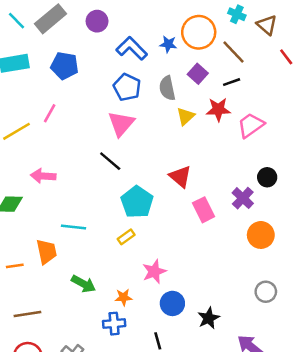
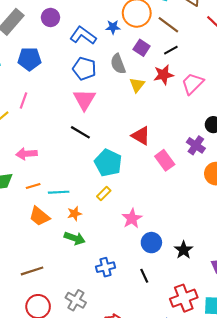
orange trapezoid: (47, 252) -> (39, 216), turned 150
orange line: (15, 266) -> (33, 186), moved
orange star: (123, 297) -> (74, 214), moved

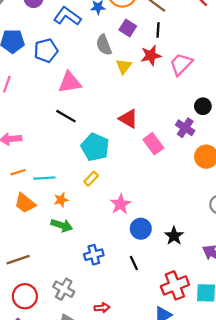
black line: (171, 50) -> (158, 30), turned -56
blue pentagon: (84, 69) -> (46, 51), moved, turned -30
pink triangle: (84, 100) -> (70, 82), turned 50

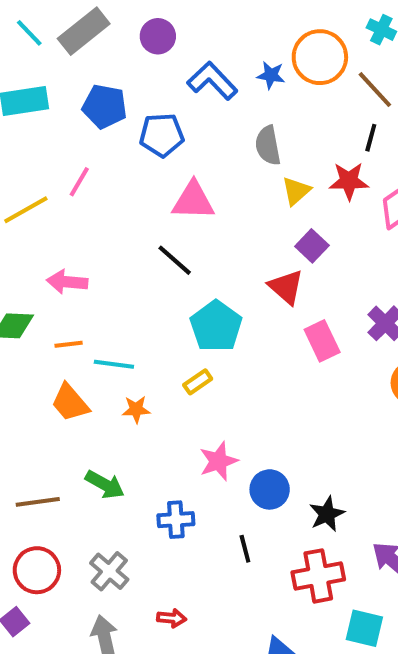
purple square: (128, 28) -> (312, 246), moved
pink star: (120, 204) -> (218, 461), moved
green arrow: (62, 225) -> (105, 485), moved
red cross: (175, 285) -> (318, 576), moved

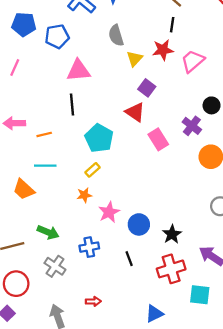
black line: (175, 260) -> (72, 104), turned 50
orange line: (69, 344) -> (44, 134), moved
orange star: (136, 409) -> (84, 195), moved
gray cross: (109, 571) -> (55, 266), moved

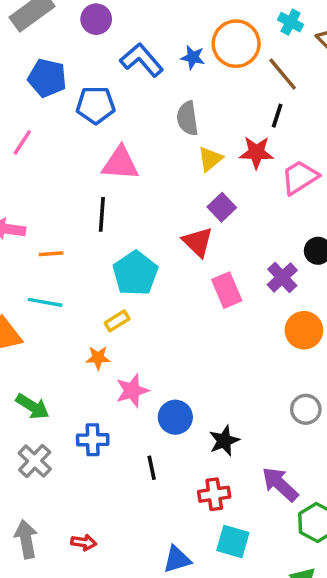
red cross: (171, 269) -> (214, 494), size x0.7
cyan square: (200, 295) -> (233, 541), moved
red arrow: (93, 301) -> (84, 542), moved

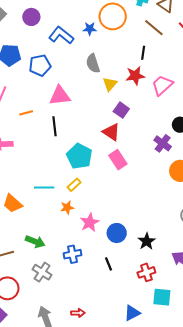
brown line: (283, 74) -> (154, 28), moved
orange line: (51, 254) -> (26, 113), moved
pink rectangle: (227, 290) -> (118, 160), moved
cyan line: (45, 302) -> (44, 188), moved

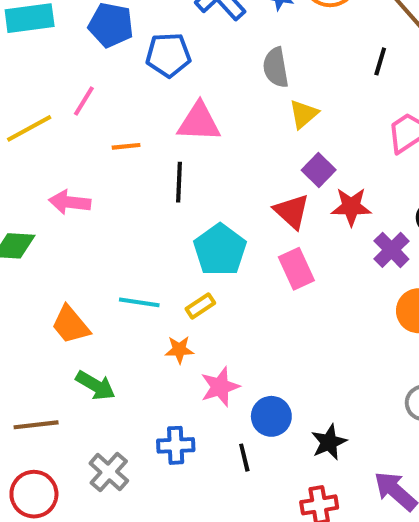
red star: (135, 76) -> (351, 207), moved
green arrow: (35, 242) -> (96, 385), moved
black line: (109, 264) -> (244, 458), moved

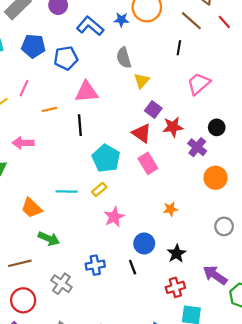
orange star: (179, 350) -> (170, 209), moved
pink star: (220, 387) -> (114, 217), moved

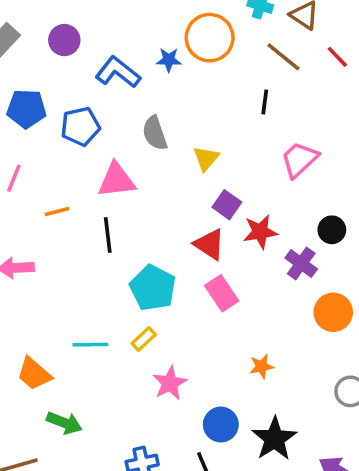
gray semicircle: (124, 58) -> (155, 133), moved
black star: (177, 253) -> (274, 439), size x1.4

